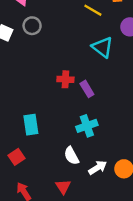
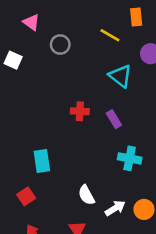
gray circle: (32, 26) -> (60, 45), moved
purple rectangle: (87, 89) -> (114, 119), moved
cyan cross: (87, 126) -> (130, 158), moved, turned 30

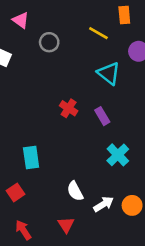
red cross: (80, 111) -> (69, 108), turned 30
cyan cross: (130, 158) -> (118, 155), turned 35

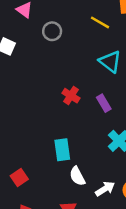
cyan rectangle: (31, 157) -> (62, 150), moved

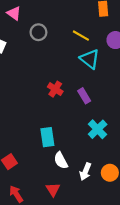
yellow line: (100, 22) -> (81, 36), moved
white arrow: (105, 189) -> (85, 172), turned 144

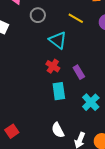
cyan triangle: (90, 59) -> (58, 40), moved
cyan rectangle: (47, 137) -> (59, 91), moved

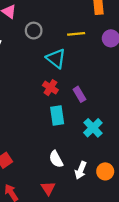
yellow line: (76, 18) -> (76, 34), turned -35

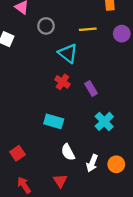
cyan rectangle: (57, 116) -> (54, 121), moved, turned -66

